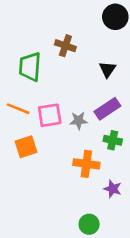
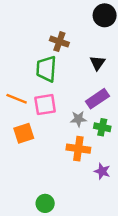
green trapezoid: (30, 67) -> (46, 69), moved
gray star: (79, 121) -> (78, 119), moved
green circle: (89, 224) -> (45, 203), moved

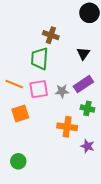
gray star: (78, 119) -> (62, 91), moved
green circle: (45, 203) -> (18, 161), moved

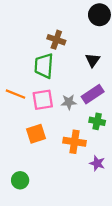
orange square: (20, 114) -> (36, 134), moved

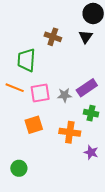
black triangle: (93, 60) -> (86, 37), moved
green trapezoid: (44, 66) -> (26, 60), moved

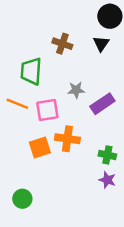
gray star: (64, 95) -> (76, 90), moved
green cross: (91, 113) -> (107, 155), moved
orange cross: (70, 132) -> (67, 139), moved

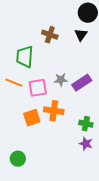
gray star: (76, 90) -> (61, 80), moved

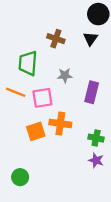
gray star: (61, 80) -> (65, 75), moved
purple rectangle: (82, 83) -> (92, 92), turned -42

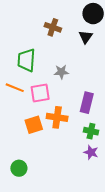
brown cross: (56, 39) -> (53, 27), moved
purple rectangle: (92, 92) -> (87, 103), moved

